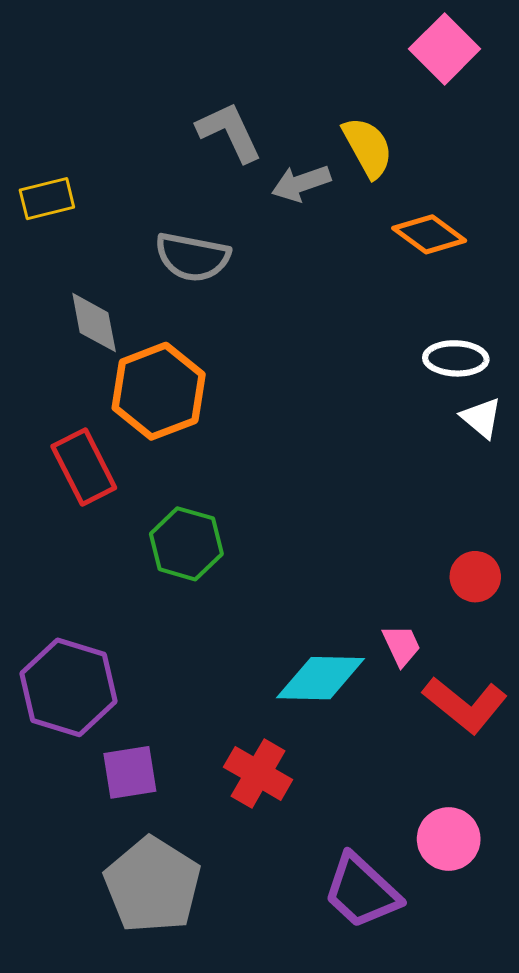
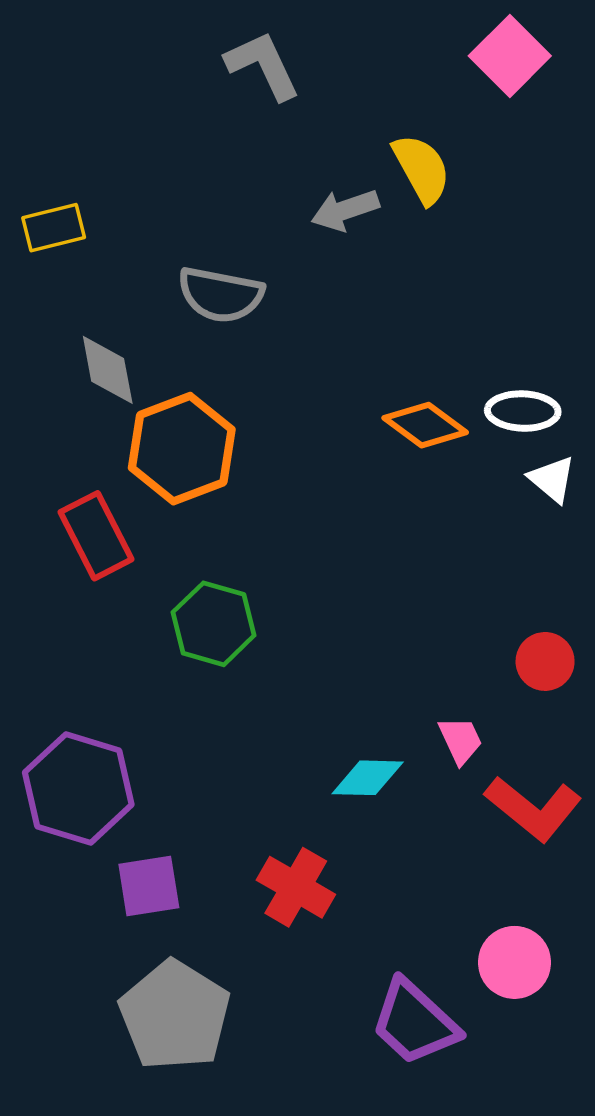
gray L-shape: (229, 132) -> (263, 65), moved
orange diamond: (429, 234) -> (425, 425), moved
cyan diamond: (321, 678) -> (368, 778), size x0.7

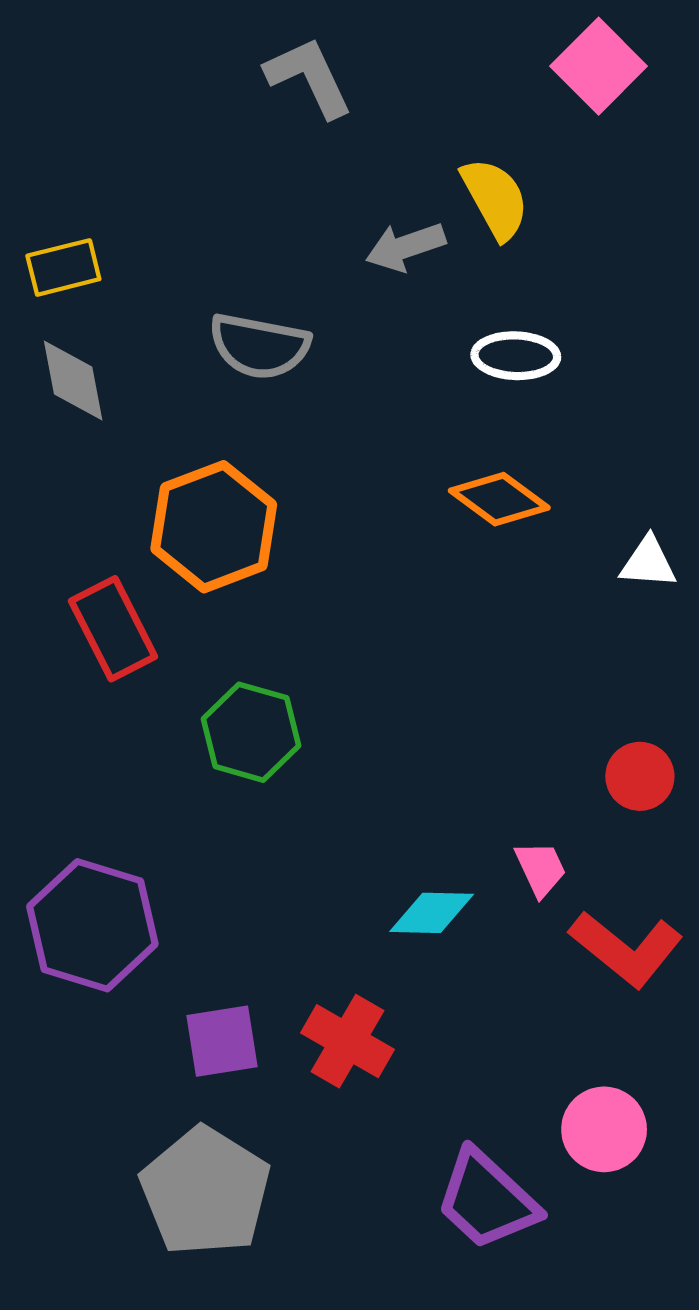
gray diamond: (108, 370) -> (73, 381), moved
white ellipse: (523, 411) -> (516, 356), moved
white triangle: (552, 479) -> (648, 563), turned -36
purple square: (149, 886) -> (222, 1041), moved

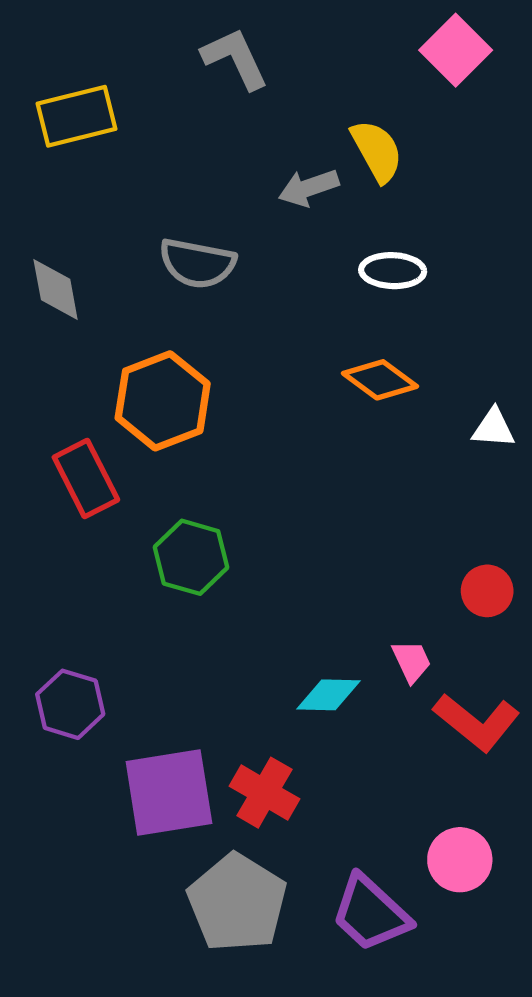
yellow rectangle: (63, 267) -> (77, 116), moved, size x1.4
purple hexagon: (92, 925) -> (70, 704), size x0.7
purple square: (222, 1041) -> (169, 793), size x1.6
gray pentagon: (205, 1191) -> (237, 903), moved

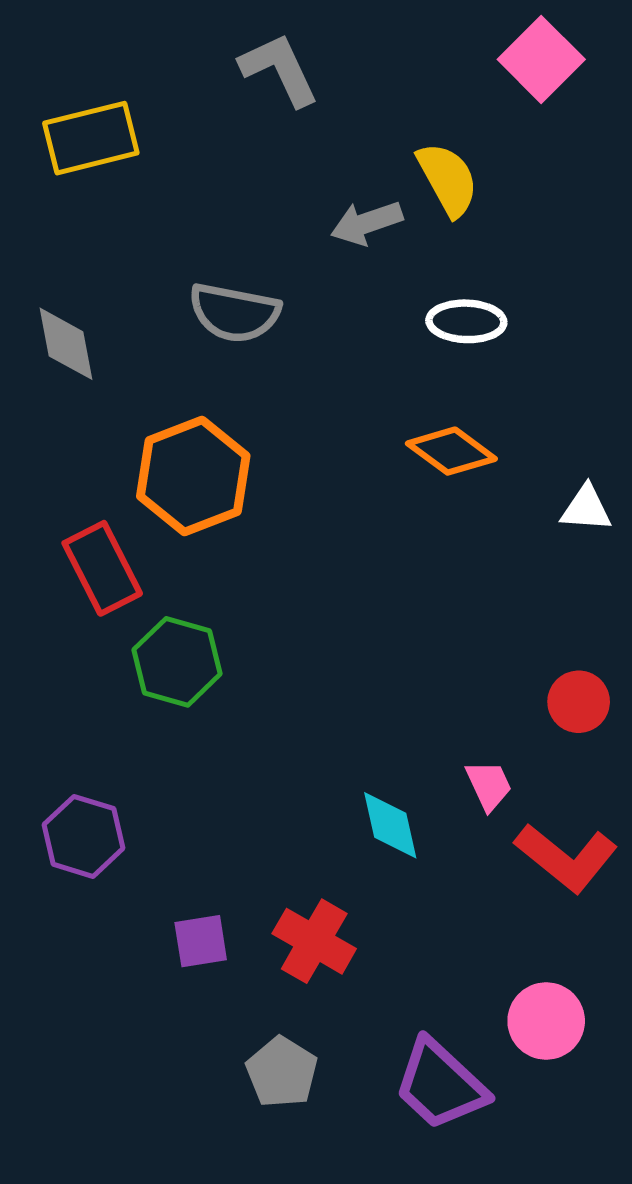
green hexagon: (191, 557) -> (177, 662), moved
cyan diamond: (329, 695) -> (390, 825), turned 76
purple square: (169, 793) -> (201, 941), size x0.5
gray pentagon: (237, 903) -> (282, 1072), size x0.6

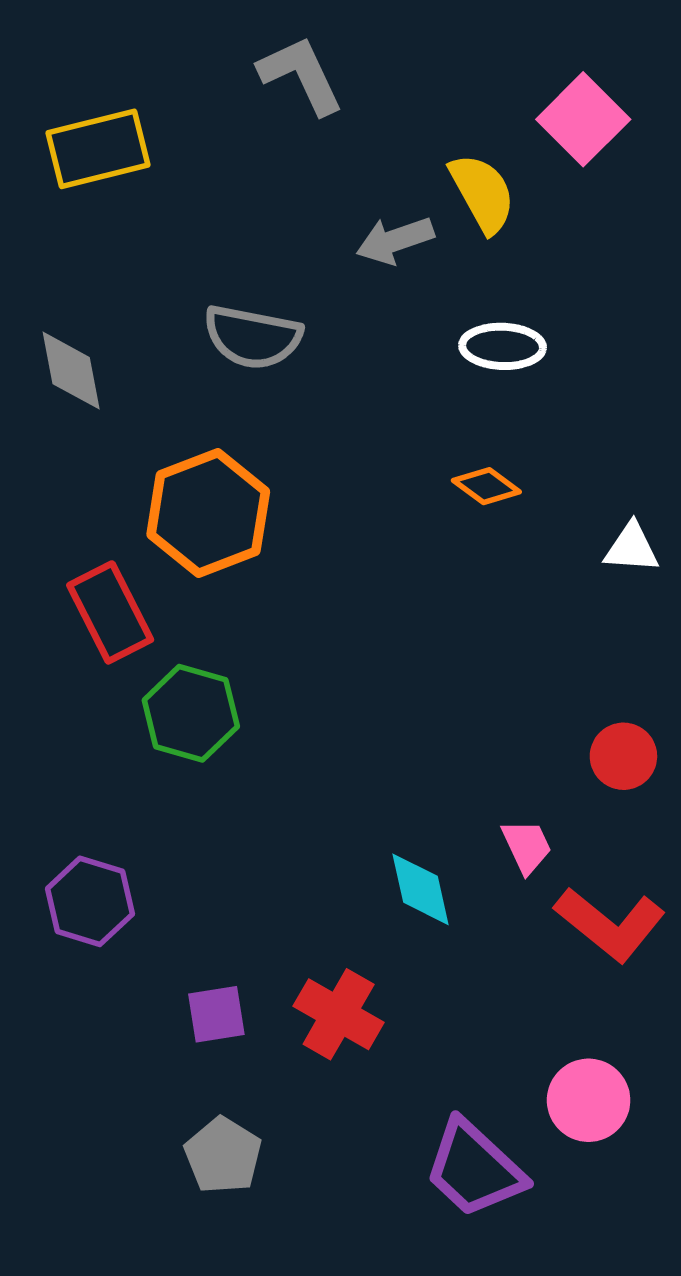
pink square: (541, 59) -> (583, 119), moved
orange diamond: (451, 451) -> (486, 486), size x0.7
gray pentagon: (282, 1072) -> (223, 1155), moved

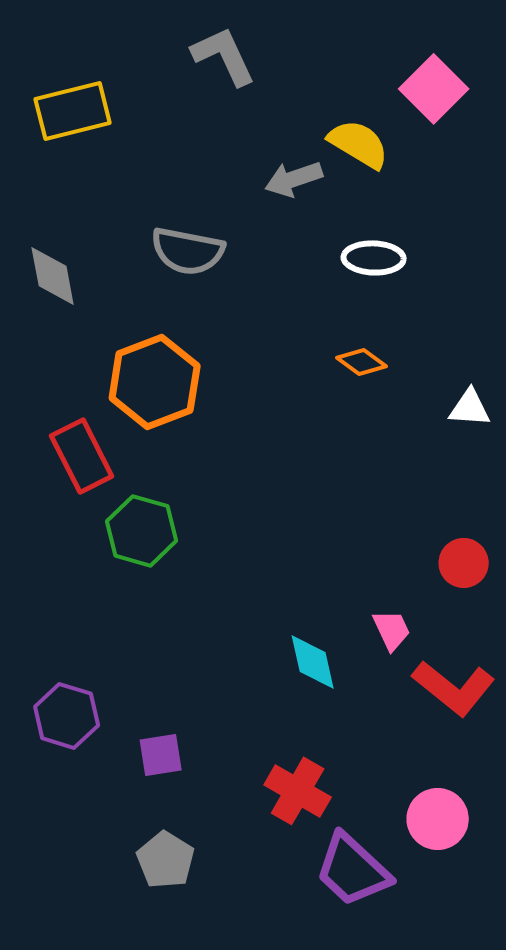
yellow semicircle: (482, 193) -> (359, 144), turned -30
purple hexagon: (90, 901) -> (67, 716), moved
red cross: (339, 1014) -> (298, 791), moved

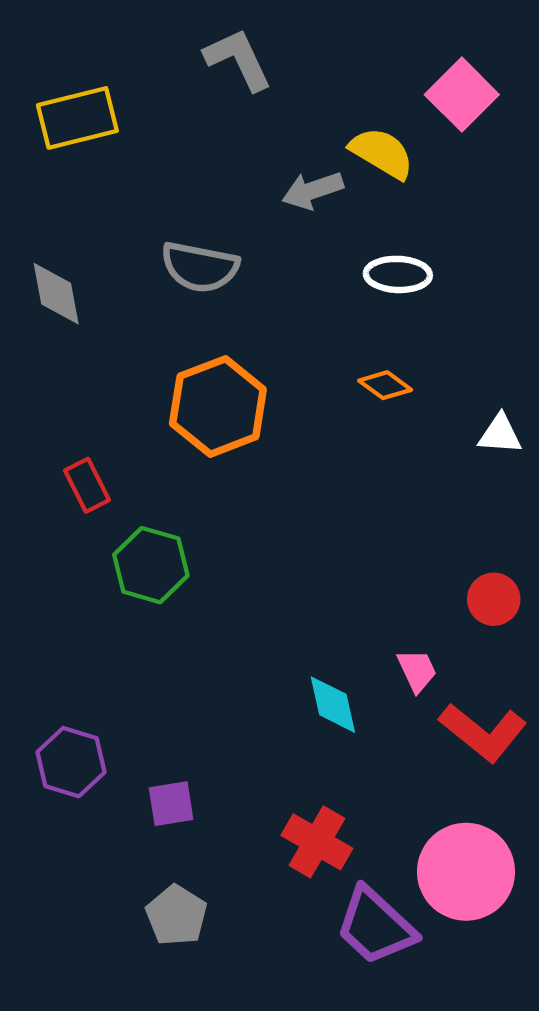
orange hexagon: (155, 382) -> (218, 406), moved
red rectangle: (82, 456) -> (87, 485), size x0.7
pink circle: (438, 819) -> (466, 872), size x1.5

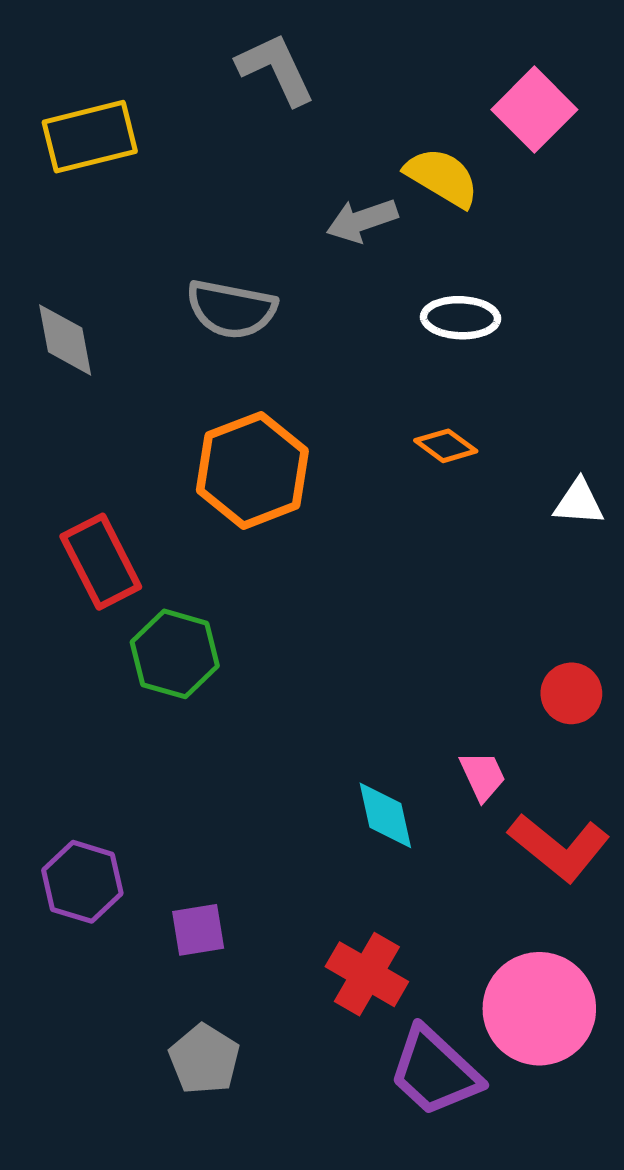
red rectangle: (87, 485) -> (101, 562), size x1.5

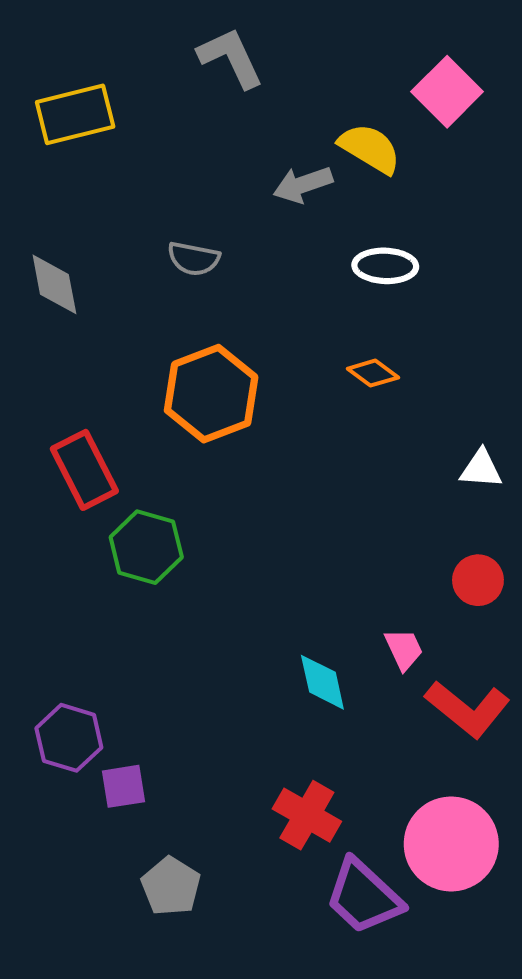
gray semicircle: (231, 309) -> (194, 259), size x0.7
white triangle: (579, 502) -> (481, 469), moved
purple square: (198, 930) -> (124, 786), moved

